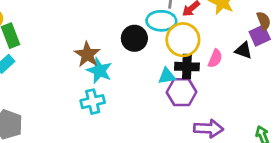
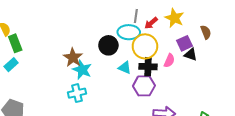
purple square: (260, 36) -> (185, 43), moved
cyan triangle: (167, 76) -> (125, 68), moved, turned 32

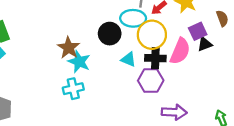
black triangle: (191, 54) -> (205, 44), turned -40
pink semicircle: (169, 61) -> (180, 51), size x1.6

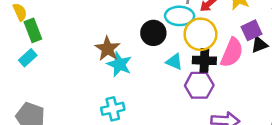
cyan cross: (73, 89) -> (113, 109), moved

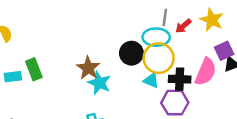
green rectangle: (33, 30) -> (34, 69), moved
yellow circle: (200, 34) -> (159, 58), moved
cyan rectangle: (28, 58) -> (13, 77), turned 35

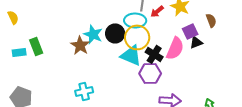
black cross: (180, 79) -> (154, 54), turned 30
cyan triangle: (151, 80) -> (131, 55), size x1.6
cyan star: (99, 83) -> (93, 34), moved

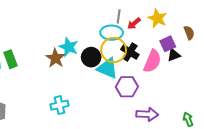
black circle: (115, 33) -> (91, 57), moved
black cross: (154, 54) -> (130, 52), moved

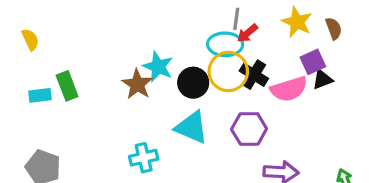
red arrow: (134, 23) -> (247, 33), moved
brown semicircle: (189, 33) -> (334, 28), moved
pink semicircle: (152, 61) -> (289, 89), turned 50
cyan triangle: (107, 68) -> (192, 127), moved

